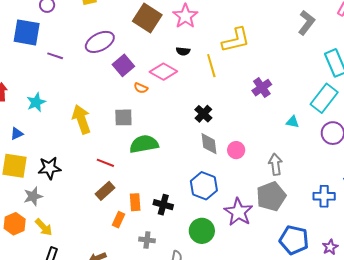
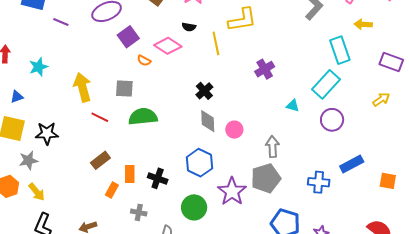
red line: (105, 163) -> (100, 117), moved

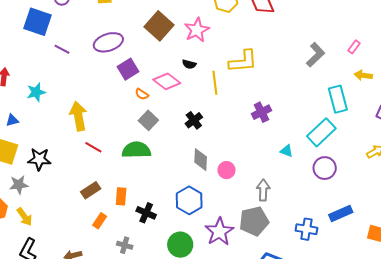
gray square: (124, 89) -> (148, 120), moved, turned 36
black cross: (204, 91) -> (194, 120), moved
orange rectangle: (130, 174) -> (121, 196), moved

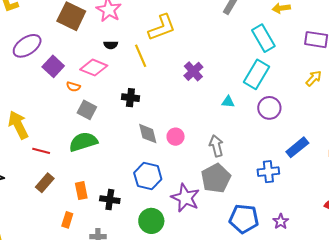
black cross: (194, 120) -> (130, 98), turned -30
brown rectangle: (91, 190) -> (45, 183), moved

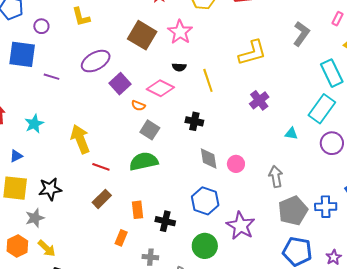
yellow L-shape: (162, 27) -> (252, 53), moved
gray pentagon: (216, 178) -> (293, 211), moved

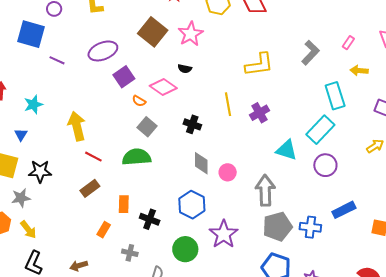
yellow line: (208, 80) -> (228, 104), moved
cyan triangle: (291, 134) -> (287, 150), size x1.6
blue triangle: (16, 156) -> (21, 135), moved, turned -40
gray arrow: (276, 177) -> (265, 190), size x1.4

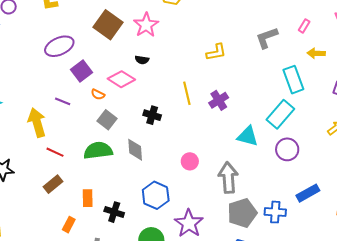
gray L-shape: (310, 53) -> (267, 38), turned -150
purple line: (57, 60) -> (63, 101), moved
yellow L-shape: (259, 65) -> (216, 52), size x0.7
gray diamond: (201, 163) -> (135, 150), moved

